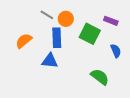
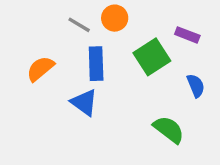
orange circle: (66, 19) -> (115, 18), moved
green square: (90, 34) -> (152, 57), turned 30
blue triangle: (50, 61) -> (84, 102), turned 30

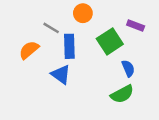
gray line: (79, 25) -> (51, 28), moved
blue semicircle: (196, 86) -> (128, 68), moved
green semicircle: (169, 129) -> (122, 94), turned 115

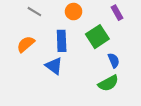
purple rectangle: (136, 25) -> (117, 13), moved, turned 40
gray line: (51, 28) -> (34, 12), moved

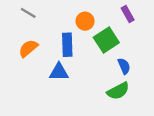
gray line: (34, 12) -> (28, 13), moved
orange circle: (74, 12) -> (85, 21), moved
blue triangle: (54, 66) -> (59, 72), turned -36

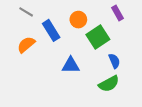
blue rectangle: (67, 45) -> (51, 30), moved, turned -30
blue triangle: (59, 72) -> (71, 65), moved

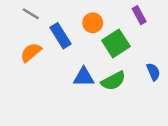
blue semicircle: (114, 61) -> (153, 72), moved
green semicircle: (109, 84) -> (113, 81), moved

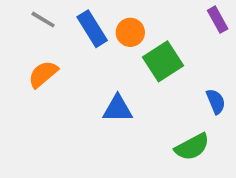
purple rectangle: (139, 15) -> (218, 20), moved
blue rectangle: (60, 36) -> (92, 29), moved
green semicircle: (113, 81) -> (192, 147), moved

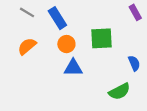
orange circle: (130, 32) -> (66, 44), moved
green square: (163, 61) -> (101, 38), turned 30

